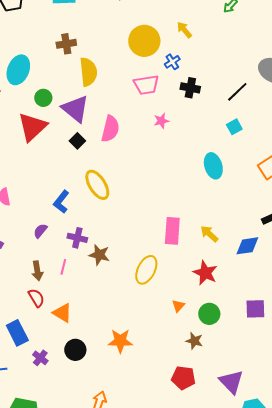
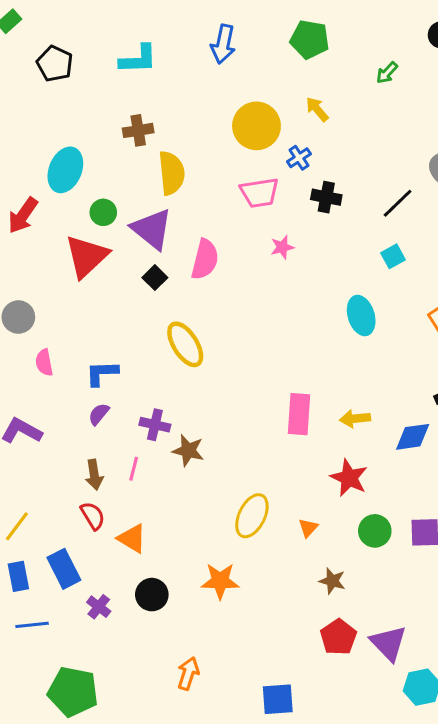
blue L-shape: (61, 202) -> (102, 373), moved, turned 50
yellow arrow: (209, 234) -> (355, 419), turned -48
yellow ellipse: (146, 270) -> (252, 516), moved
green circle: (209, 314) -> (375, 531), moved
red pentagon: (183, 378) -> (338, 637), moved, turned 30

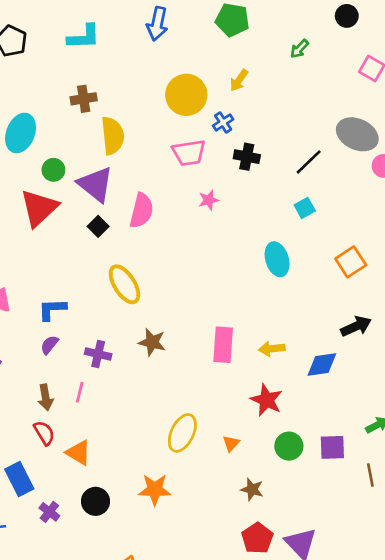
yellow arrow: (317, 109) -> (239, 80), turned -105
brown star: (188, 450) -> (152, 342), moved

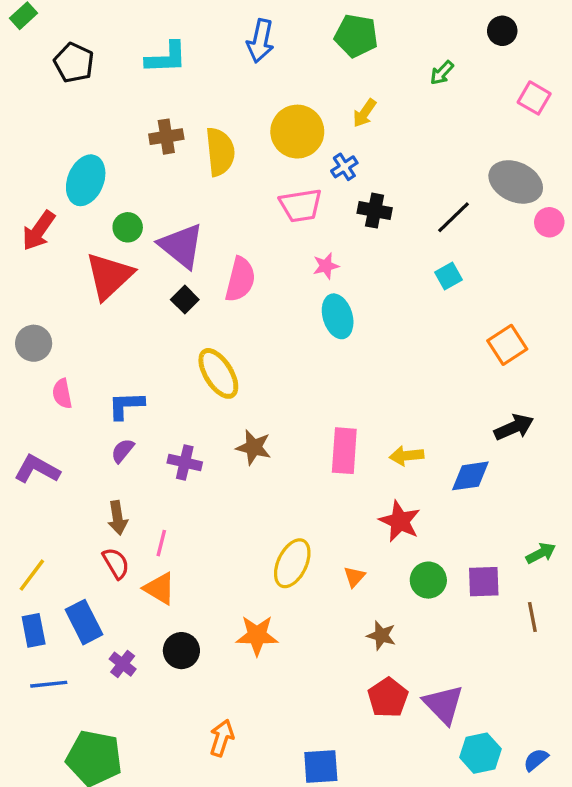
yellow semicircle: (113, 136) -> (220, 152), moved
cyan ellipse: (277, 259) -> (338, 316), moved
pink line: (80, 392) -> (161, 543), moved

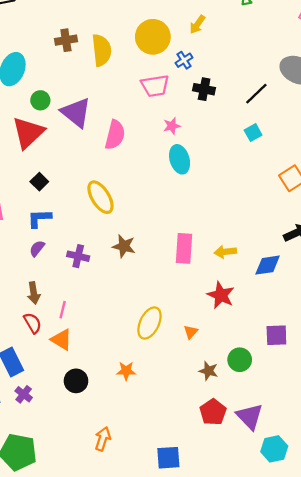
black square: (185, 300) -> (39, 182), moved
green circle: (428, 580) -> (240, 360), moved
orange star: (257, 635) -> (126, 371), size x0.7
purple cross: (123, 664) -> (24, 394), moved

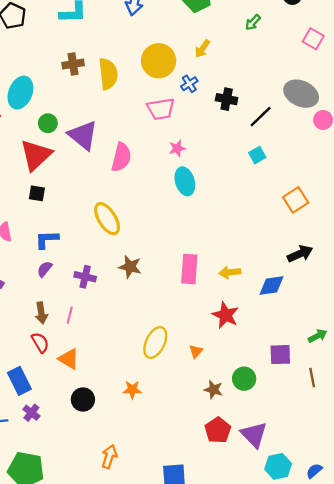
black cross: (204, 89) -> (227, 99), moved
black square: (39, 182) -> (37, 193), moved, turned -35
pink line: (63, 310) -> (70, 315), moved

